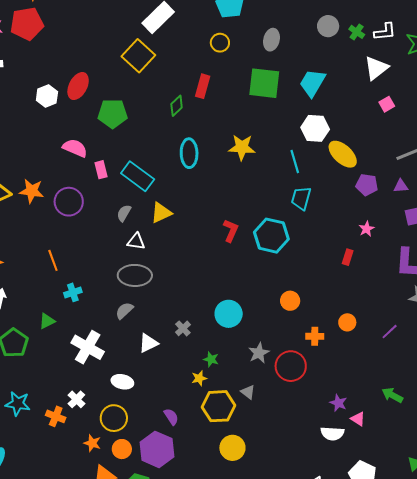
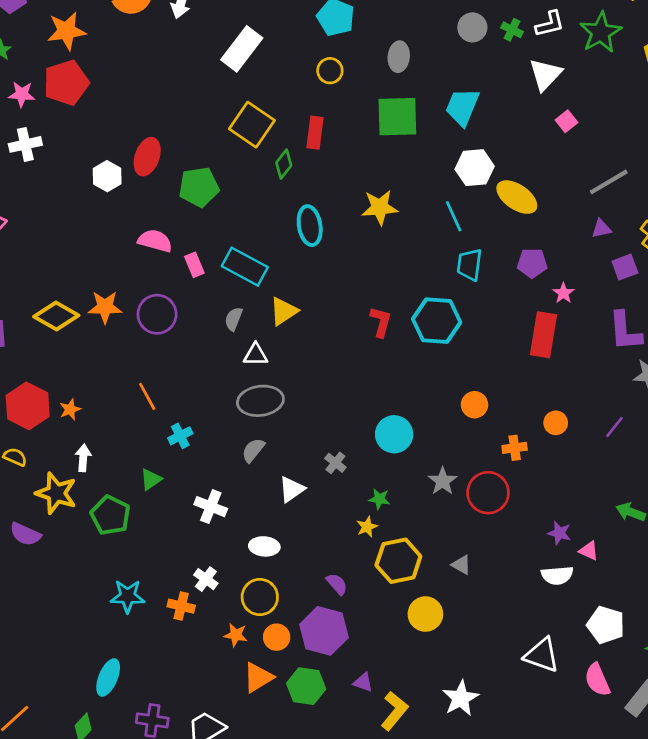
yellow square: (138, 56) -> (252, 125), moved
purple pentagon: (367, 185) -> (532, 263), moved
red rectangle: (348, 257) -> (544, 335), size x2.0
white cross: (88, 347) -> (211, 507), size x0.7
gray triangle: (248, 392) -> (461, 565), moved

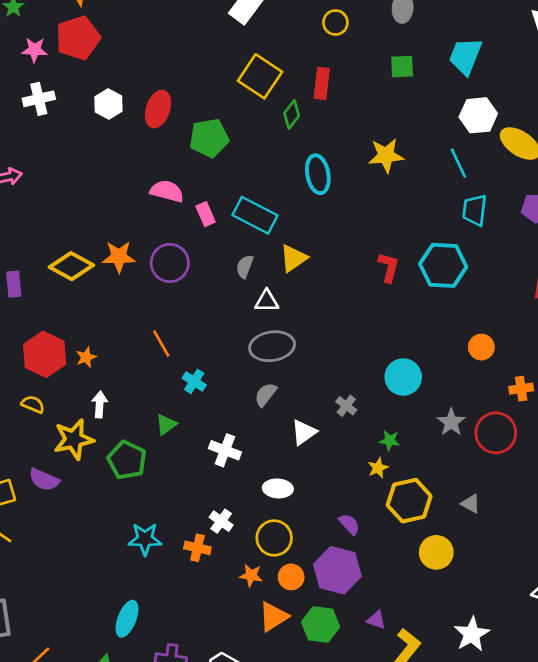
green square: (397, 117) -> (402, 67), size x0.6
white hexagon: (107, 176) -> (108, 104), moved
cyan cross: (180, 436) -> (194, 381), turned -30
yellow star: (56, 493) -> (74, 439), turned -30

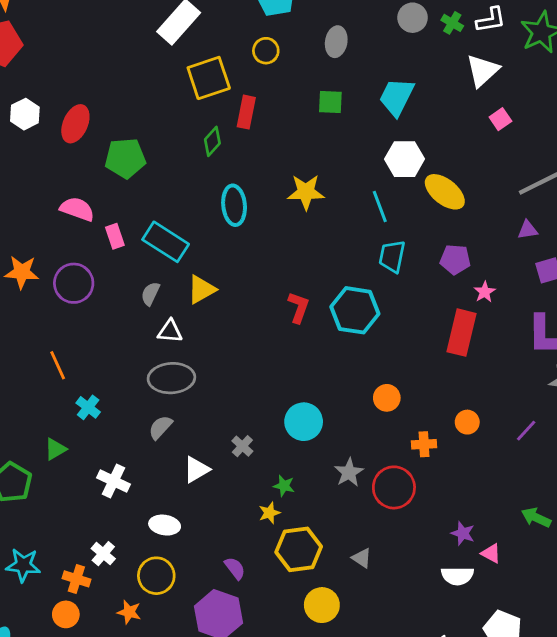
yellow square: (260, 76) -> (209, 78), moved, turned 33
orange circle: (291, 577) -> (66, 614), moved

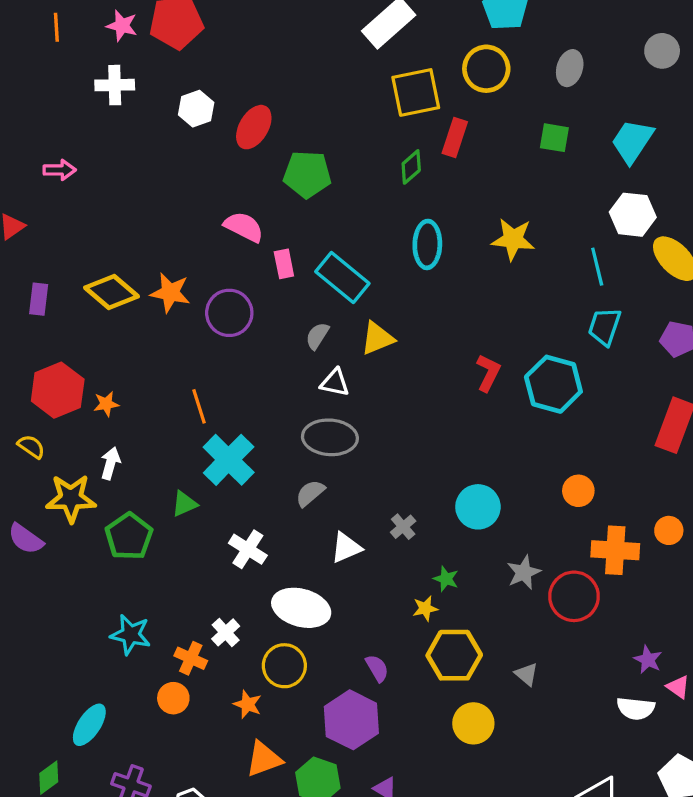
yellow circle: (266, 51) -> (486, 69), size x1.5
cyan cross: (88, 407) -> (229, 460), size x1.8
orange cross: (424, 444) -> (615, 550), size x1.6
white ellipse: (165, 525) -> (301, 608), size x1.6

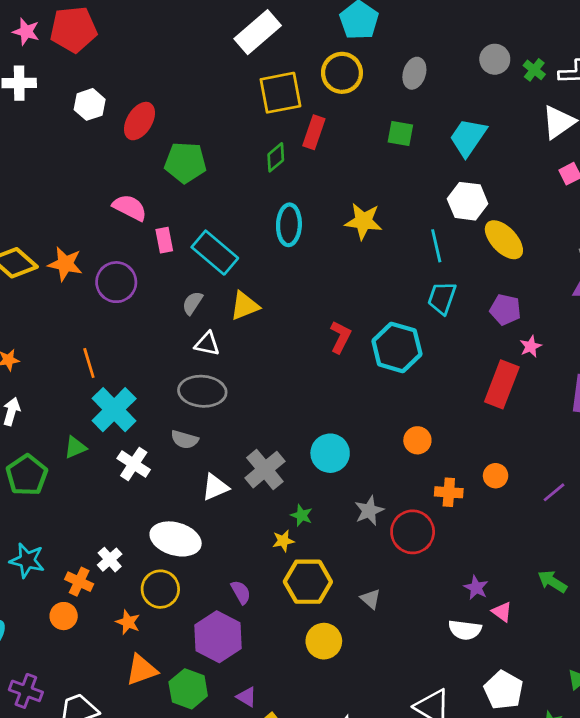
gray semicircle: (310, 493) -> (185, 440), turned -124
gray cross: (403, 527) -> (265, 470), size x1.8
white cross: (248, 549) -> (134, 464), moved
orange cross: (615, 550) -> (449, 492), size x0.7

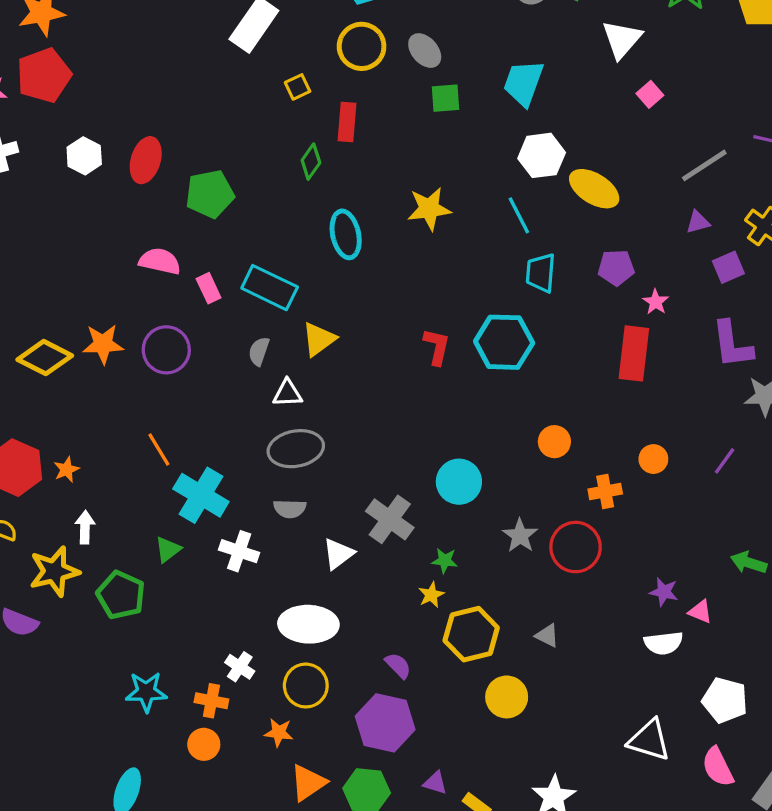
gray ellipse: (414, 73) -> (425, 51), moved, turned -44
yellow square: (280, 93) -> (298, 87), size x0.5

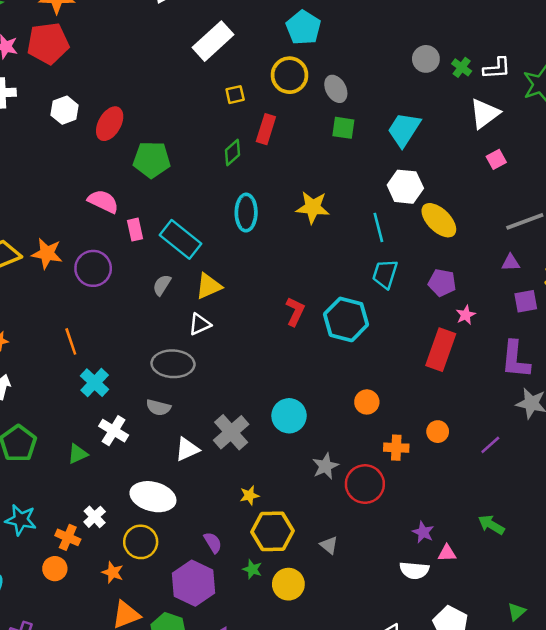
white triangle: (287, 393) -> (200, 324), moved, turned -35
cyan cross: (201, 495) -> (95, 383), size x0.7
green triangle: (168, 549) -> (78, 454), moved
green star: (445, 561) -> (252, 569), moved
pink triangle: (700, 612) -> (447, 553), turned -36

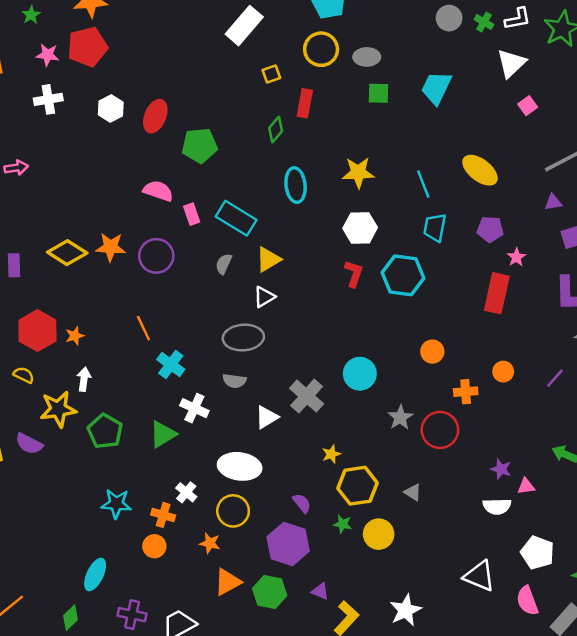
gray ellipse: (336, 89) -> (367, 57), turned -55
white hexagon: (405, 187) -> (360, 228), moved
green triangle: (78, 454) -> (163, 434), size x1.4

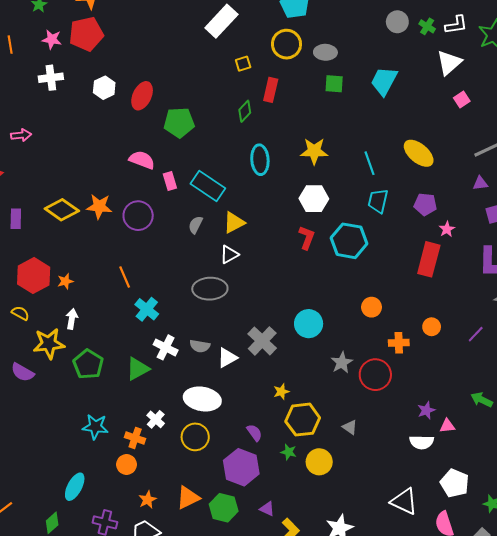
gray semicircle: (234, 381) -> (200, 346), moved
purple star: (501, 469) -> (426, 410), turned 30
orange star: (210, 543) -> (147, 500), moved, turned 30

